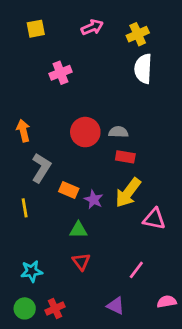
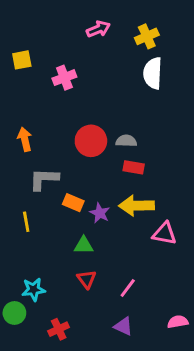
yellow square: (36, 29) -> (22, 60), moved
gray L-shape: (41, 168) -> (44, 179), turned -120
yellow arrow: (128, 193) -> (137, 206), turned 52
pink line: (136, 270) -> (128, 288), moved
green circle: (25, 308) -> (14, 313), moved

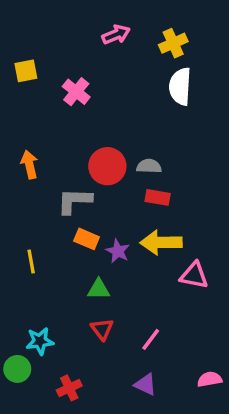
pink cross: (64, 78) -> (76, 92), turned -30
gray L-shape: (44, 179) -> (74, 201), moved

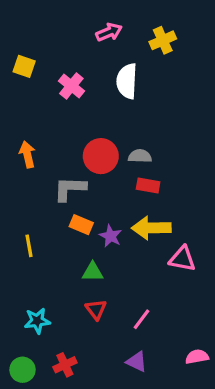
yellow square: (26, 71) -> (24, 66), turned 30
white semicircle: (180, 86) -> (127, 81), moved
green circle: (17, 369) -> (23, 370), moved

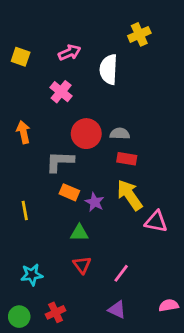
pink arrow: (109, 32) -> (69, 53), moved
pink cross: (71, 86) -> (61, 92), moved
yellow arrow: (151, 228) -> (130, 195), turned 56

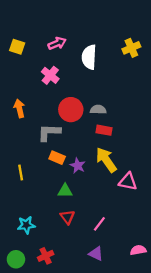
yellow cross: (139, 34) -> (131, 48), moved

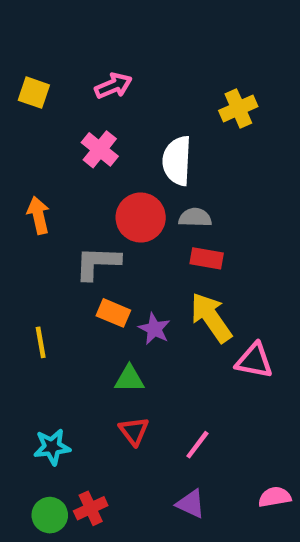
yellow cross: (131, 48) -> (238, 108), moved
white semicircle: (89, 57) -> (177, 161), moved
green circle: (16, 259) -> (50, 515), moved

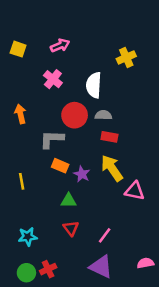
purple triangle: (191, 504) -> (101, 267), size x1.5

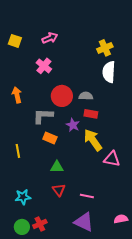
white semicircle: (94, 85) -> (109, 72), moved
purple star: (82, 174) -> (73, 125), moved
pink line: (105, 235) -> (87, 196), turned 64

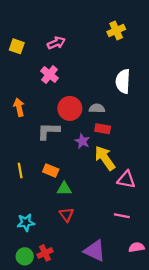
yellow cross: (105, 48) -> (116, 30), moved
orange rectangle: (50, 138) -> (51, 171), moved
pink line: (87, 196) -> (122, 216), moved

